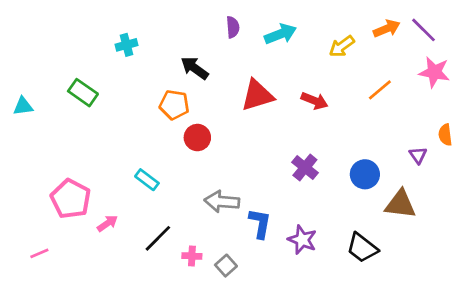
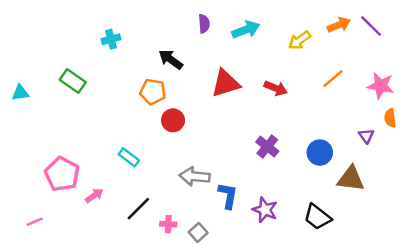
pink star: (434, 72) -> (381, 86), moved

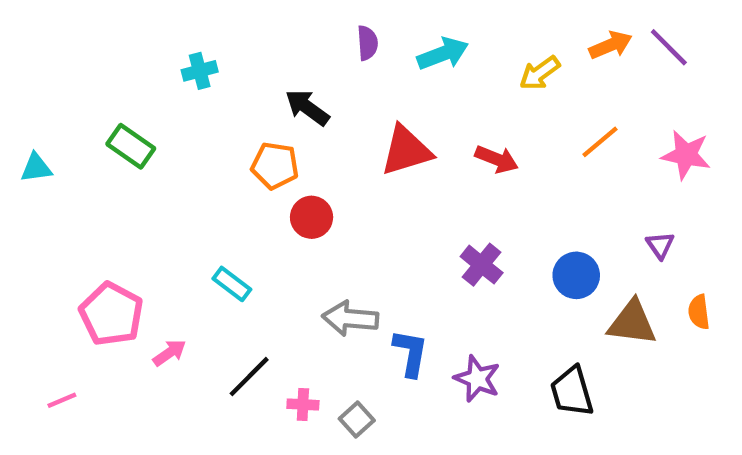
orange semicircle: (390, 118) -> (699, 312), moved
black trapezoid: (317, 217) -> (572, 392), turned 36

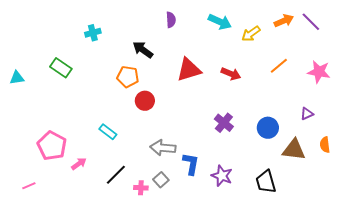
cyan arrow: (443, 54) -> (220, 22), moved, turned 45
purple triangle: (660, 245) -> (307, 114), turned 40
gray square: (357, 420) -> (161, 180), moved

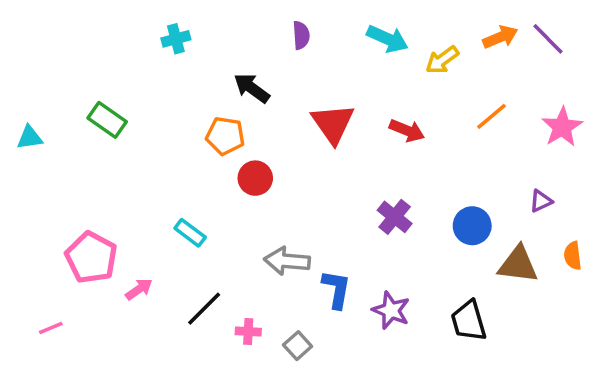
cyan cross: (93, 33) -> (176, 39), moved
red triangle: (189, 70) -> (333, 123), turned -48
pink star: (319, 72) -> (562, 127), turned 30
gray square: (161, 180) -> (298, 346), moved

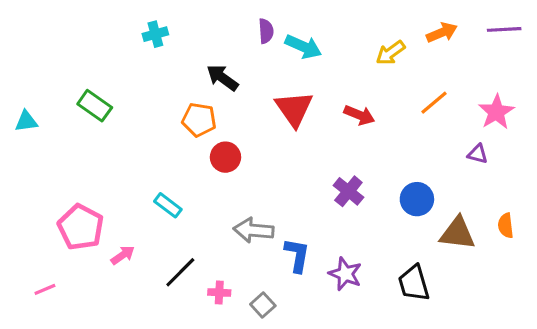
cyan arrow: (388, 39) -> (303, 47), moved
purple line: (548, 39) -> (504, 29), moved, turned -48
purple triangle: (541, 201) -> (478, 154), moved, turned 40

